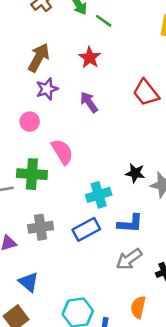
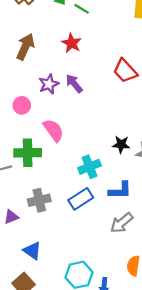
purple star: (47, 89) -> (49, 84), moved

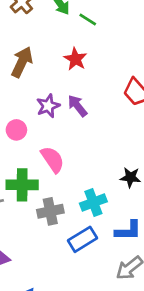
gray cross: (39, 200) -> (50, 211), moved

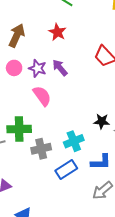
purple star: (48, 106) -> (37, 68), turned -30
pink circle: (16, 130) -> (14, 68), moved
pink semicircle: (53, 159) -> (42, 96), moved

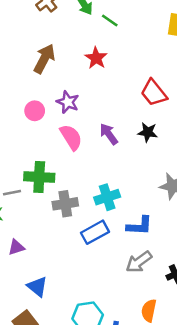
pink circle: (14, 68) -> (35, 111), moved
purple arrow: (60, 68) -> (109, 134), moved
black star: (102, 121) -> (148, 132), moved

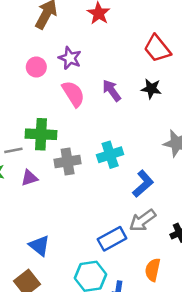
blue L-shape: (139, 226) -> (143, 184), turned -44
blue rectangle: (95, 232) -> (112, 239), moved
purple triangle: (16, 247) -> (29, 178), moved

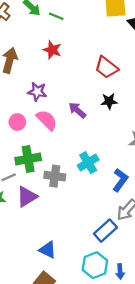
pink circle: (36, 67) -> (17, 122), moved
gray cross: (68, 162) -> (55, 176), turned 30
purple triangle: (29, 178) -> (27, 197), size x1.5

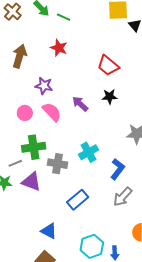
purple triangle: (27, 197) -> (31, 182), turned 50
blue rectangle: (105, 231) -> (78, 200), moved

